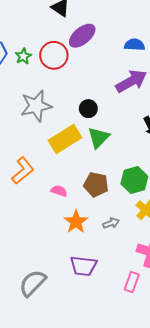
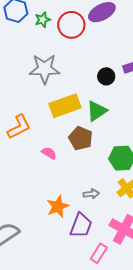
black circle: (88, 109) -> (106, 76), moved
brown pentagon: (96, 184) -> (81, 138), moved
orange star: (76, 222) -> (58, 206), moved
purple trapezoid: (84, 266) -> (81, 225), moved, turned -88

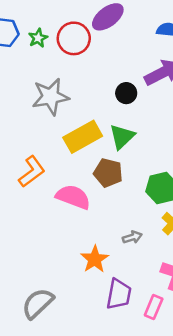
pink semicircle: (49, 153) -> (73, 197), size x1.8
purple trapezoid: (81, 225) -> (119, 294), moved

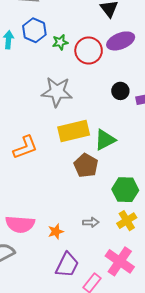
black circle: (126, 93) -> (120, 91), moved
pink semicircle: (73, 197) -> (20, 224), moved, turned 148
orange star: (95, 259) -> (56, 232), size x0.7

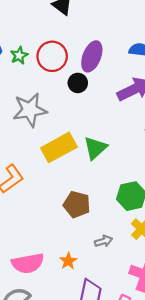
purple ellipse: (121, 41) -> (92, 56), moved, turned -32
black circle: (120, 91) -> (78, 83), moved
brown pentagon: (86, 166) -> (77, 204), moved

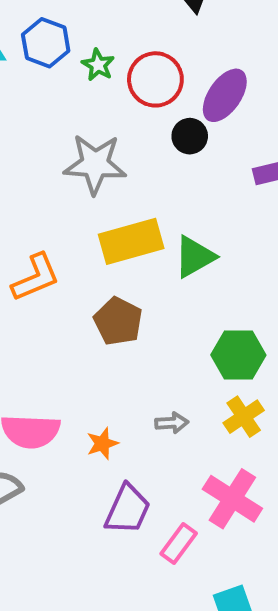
green star: (19, 55) -> (98, 65), turned -30
brown pentagon: (77, 204) -> (118, 321), moved

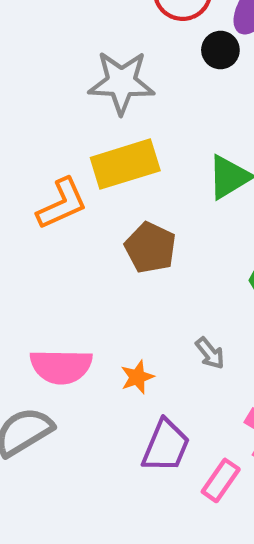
yellow rectangle: (131, 241) -> (125, 164), moved
gray arrow: (172, 423) -> (210, 353), turned 56

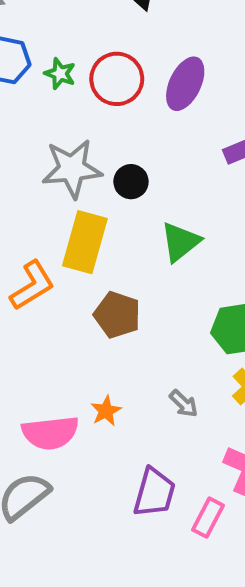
black circle: (220, 50) -> (131, 182), moved
yellow rectangle: (125, 164) -> (85, 242), turned -50
orange star: (137, 377) -> (106, 411), moved

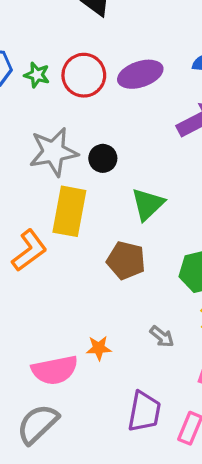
purple ellipse: (185, 84) -> (140, 74), turned 51
brown pentagon: (117, 315) -> (126, 260), moved
orange star: (106, 411) -> (99, 348), turned 30

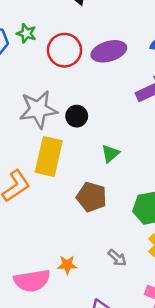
green star: (37, 75) -> (26, 33), moved
green triangle: (148, 204) -> (110, 154), size x0.7

